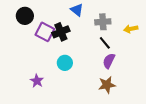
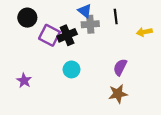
gray cross: (103, 22) -> (90, 24), moved
black line: (105, 43) -> (116, 16), moved, turned 32
purple star: (37, 81) -> (24, 81), moved

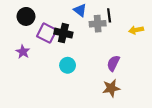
gray cross: (90, 24) -> (98, 24), moved
black cross: (67, 35) -> (63, 33), turned 36
purple star: (24, 81) -> (23, 52), moved

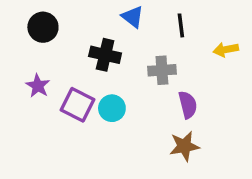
gray cross: (98, 24) -> (162, 70), moved
purple square: (47, 33) -> (77, 105), moved
purple semicircle: (113, 63) -> (188, 105), turned 140

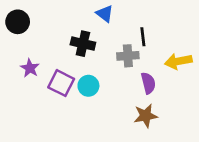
black line: (181, 25) -> (143, 37), moved
black circle: (43, 27) -> (18, 22), moved
yellow arrow: (226, 50) -> (178, 61), moved, size x1.4

